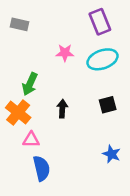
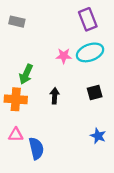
pink star: (65, 53) -> (64, 56), moved
orange cross: (18, 113) -> (16, 99), turned -35
pink triangle: (31, 140) -> (16, 135), moved

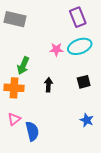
gray rectangle: (17, 22) -> (15, 19), size x1.5
pink triangle: (16, 135) -> (14, 119), turned -40

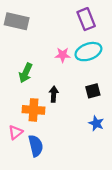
orange cross: (14, 88) -> (33, 110), moved
blue star: (87, 120) -> (96, 123), moved

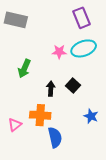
black square: (93, 91) -> (73, 86), moved, turned -32
orange cross: (33, 110) -> (40, 115), moved
blue semicircle: (36, 146) -> (55, 137), moved

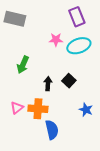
pink star: (59, 52) -> (56, 40), moved
pink triangle: (15, 125) -> (17, 108), moved

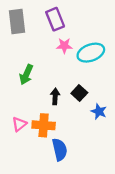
purple rectangle: (77, 17) -> (55, 19), moved
gray rectangle: (15, 19) -> (17, 21), turned 70
blue star: (86, 110) -> (99, 111), moved

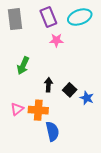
cyan ellipse: (91, 53) -> (80, 17), moved
black square: (79, 93) -> (70, 90), moved

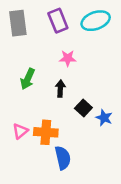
pink star: (56, 40) -> (68, 58), moved
black arrow: (48, 85) -> (60, 89), moved

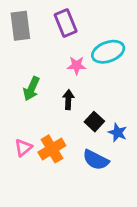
cyan ellipse: (96, 21) -> (108, 52), moved
orange cross: (46, 132) -> (52, 149), turned -35
blue semicircle: (63, 158) -> (96, 160), moved, turned 130

